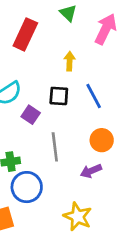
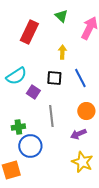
yellow star: (78, 216) -> (82, 162), moved

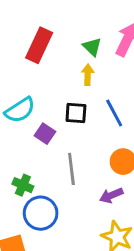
green triangle: (61, 16) -> (92, 47), moved
green cross: (18, 127) -> (23, 185), turned 32

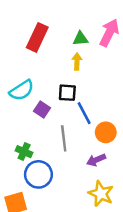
green triangle: (92, 47) -> (80, 39), turned -49
blue line: (114, 113) -> (84, 113), moved

